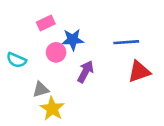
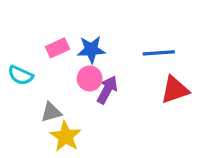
pink rectangle: (46, 23) -> (57, 48), moved
pink circle: (56, 52) -> (90, 79), moved

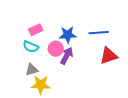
blue star: (91, 50) -> (68, 35), moved
cyan semicircle: (21, 75) -> (31, 47), moved
yellow star: (66, 136) -> (41, 85), turned -30

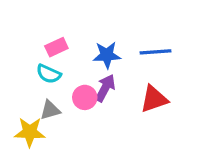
pink circle: (56, 49) -> (85, 97), moved
red triangle: (109, 56) -> (154, 99), moved
yellow star: (41, 85) -> (30, 132), moved

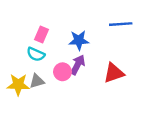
pink rectangle: (56, 47) -> (42, 35), turned -42
blue line: (156, 52) -> (121, 24), moved
yellow star: (30, 132) -> (18, 85), moved

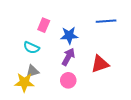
pink rectangle: (42, 35) -> (44, 25), moved
pink circle: (62, 72) -> (68, 80), moved
yellow star: (18, 85) -> (24, 82), moved

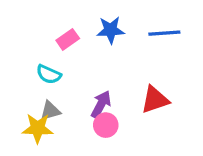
pink rectangle: (44, 25) -> (68, 39), turned 32
blue star: (69, 35) -> (111, 30), moved
purple arrow: (68, 57) -> (101, 104), moved

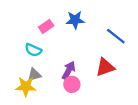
blue line: (164, 33) -> (116, 36), moved, turned 42

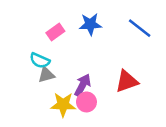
blue line: (116, 36) -> (140, 28), moved
gray triangle: (34, 75) -> (46, 75), moved
yellow star: (26, 86) -> (63, 105), moved

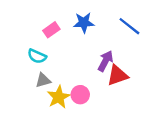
gray triangle: (46, 75) -> (43, 80), moved
purple arrow: (83, 85) -> (105, 61), moved
yellow star: (63, 105) -> (59, 97), turned -30

